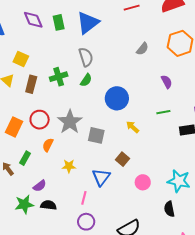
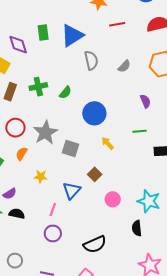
purple diamond: (33, 20) -> (18, 45), moved
gray semicircle: (86, 57) -> (91, 60), moved

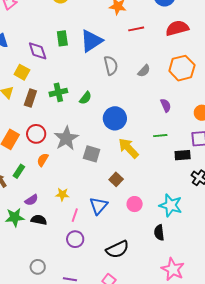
yellow arrow: (108, 143) -> (128, 148), size x1.6
yellow star: (41, 177) -> (62, 194), moved
blue triangle: (72, 190) -> (99, 206), moved

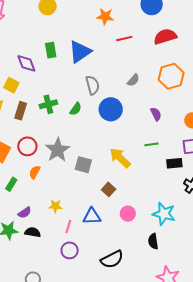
gray semicircle: (111, 65) -> (92, 85), moved
blue circle: (115, 118) -> (111, 109), moved
blue triangle: (99, 206) -> (92, 216), turned 48

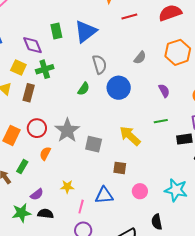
green cross: (48, 104) -> (45, 69), moved
brown square: (109, 189) -> (120, 168), turned -32
black semicircle: (153, 241) -> (157, 222), moved

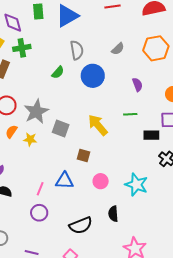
yellow star: (67, 187) -> (30, 139), moved

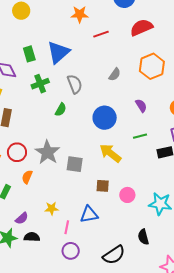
green cross: (22, 48) -> (40, 84), moved
blue circle: (93, 76) -> (105, 118), moved
yellow star: (30, 139) -> (52, 208), moved
pink circle: (101, 181) -> (127, 195), moved

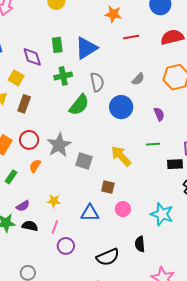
green semicircle: (61, 110) -> (79, 105), size x1.6
blue circle: (105, 118) -> (121, 107), moved
pink circle: (127, 195) -> (123, 209), moved
pink line: (67, 227) -> (55, 227), moved

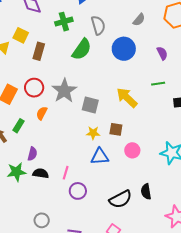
yellow square: (16, 78) -> (21, 35), moved
brown rectangle: (24, 104) -> (39, 51), moved
yellow star: (54, 201) -> (93, 133), moved
purple semicircle: (23, 206) -> (32, 154), turned -40
black semicircle: (140, 244) -> (146, 192), moved

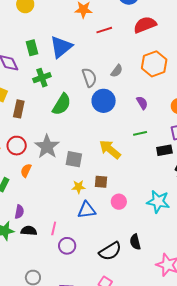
gray semicircle: (98, 25) -> (89, 77), moved

